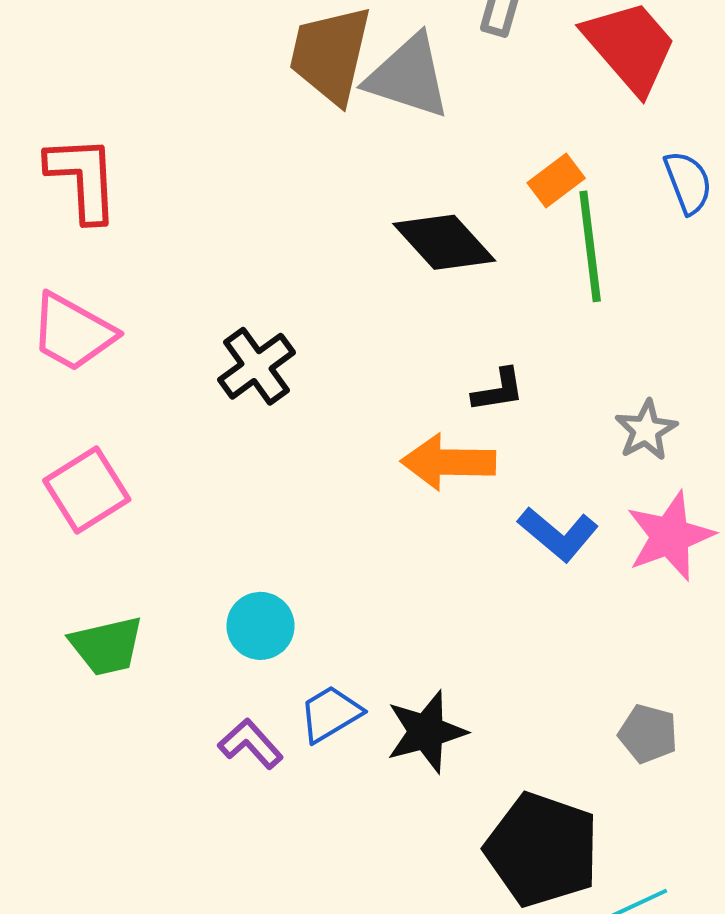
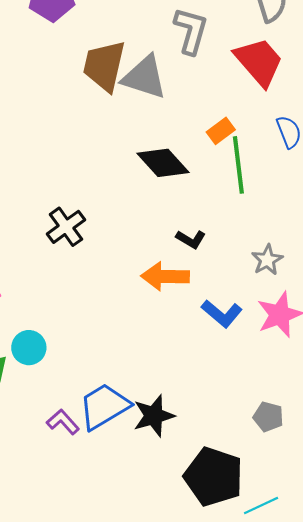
black L-shape: (498, 390) -> (191, 239), turned 40
cyan circle: (260, 626) -> (29, 348), moved
blue trapezoid: (330, 714) -> (104, 406), size x1.6

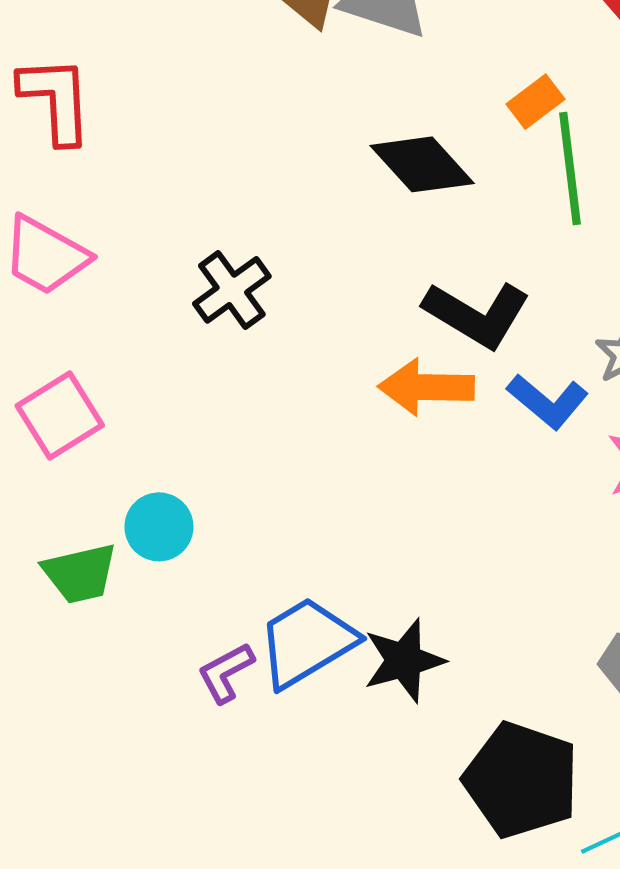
black L-shape: (191, 239) -> (477, 314), size x1.8
blue L-shape: (222, 314) -> (548, 401), moved
purple L-shape: (63, 422) -> (226, 673), turned -76

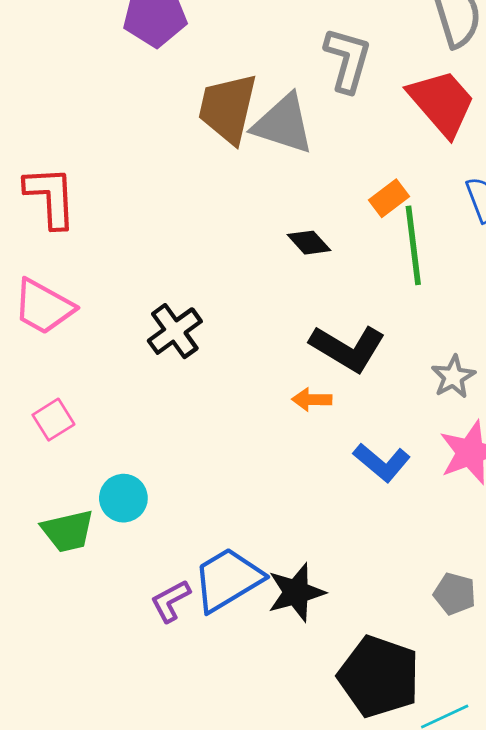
black diamond: (422, 164) -> (309, 243), size x0.6
orange arrow: (426, 387) -> (312, 400), size x0.6
blue L-shape: (548, 401) -> (382, 462), moved
pink square: (60, 416) -> (53, 420), size x0.7

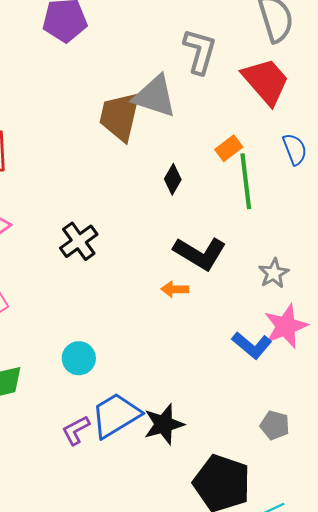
brown trapezoid: (228, 108) -> (120, 116), moved
black diamond: (309, 243) -> (173, 179), turned 72
blue L-shape: (382, 462) -> (252, 345), moved
cyan circle: (123, 498) -> (79, 358), moved

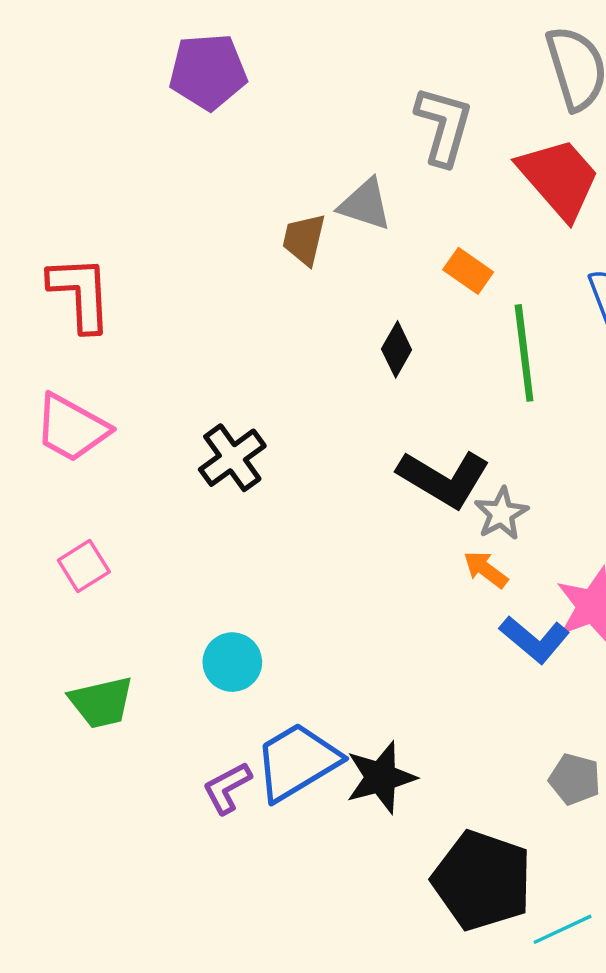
gray triangle: (155, 96) -> (365, 204), size x0.7
brown trapezoid: (120, 116) -> (304, 239), size x0.6
orange rectangle: (229, 148) -> (468, 271), moved, turned 72
gray star: (274, 273) -> (501, 514), moved
orange arrow: (175, 289) -> (486, 569), moved, turned 36

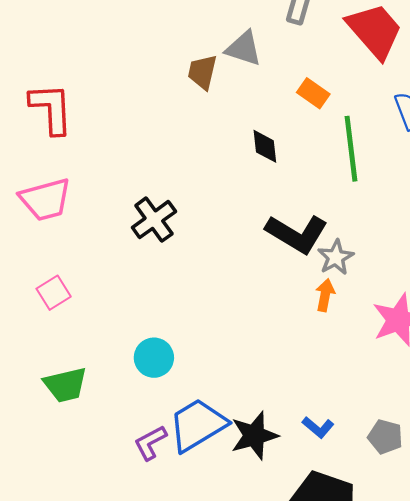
black diamond: (397, 349) -> (265, 146), turned -36
pink trapezoid: (72, 428) -> (45, 199), turned -44
orange arrow: (486, 569) -> (325, 295), turned 64
blue L-shape: (535, 639) -> (318, 427), moved, size x0.7

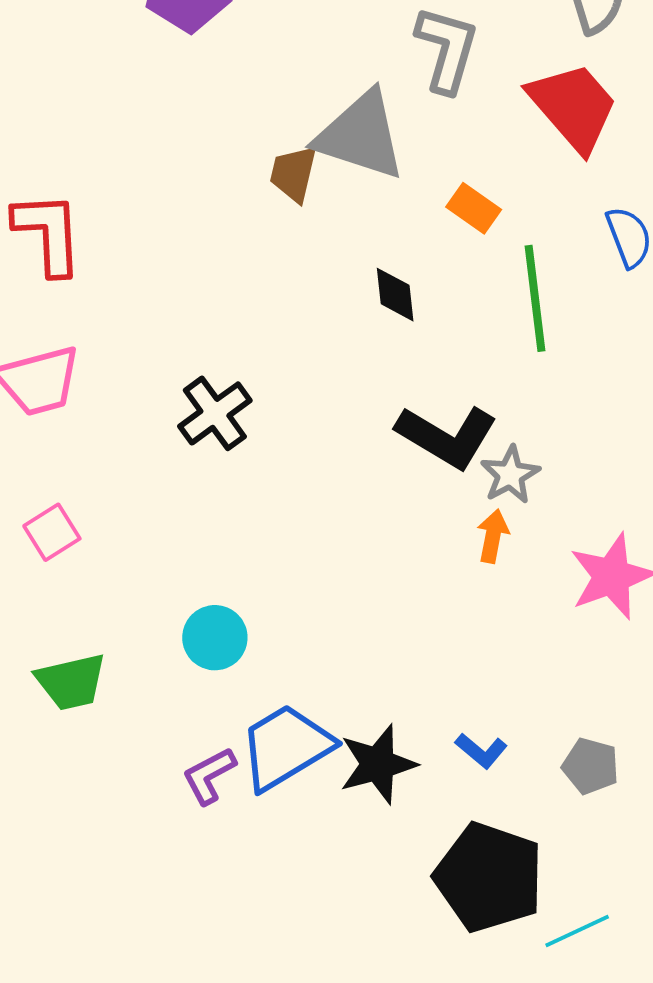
gray triangle: (244, 48) -> (361, 135), size x1.6

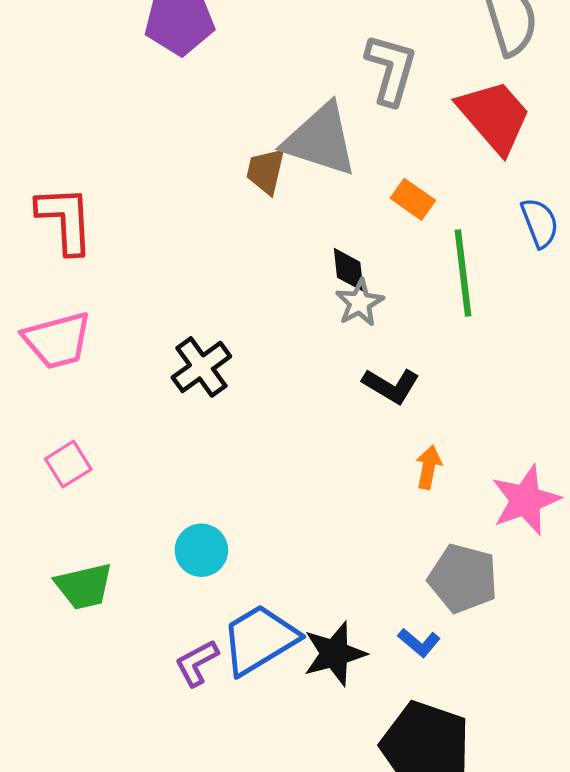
black L-shape: (447, 436) -> (391, 386), size x0.7
gray star: (510, 475) -> (360, 303), moved
gray pentagon: (591, 766) -> (463, 578), moved, size x1.5

